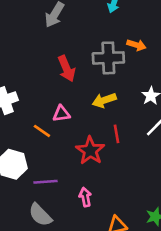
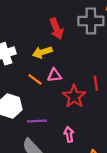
yellow arrow: (104, 100) -> (42, 52), moved
pink triangle: (61, 114) -> (54, 75), moved

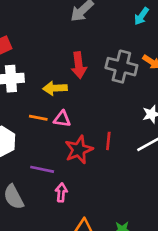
orange line: (35, 79) -> (38, 118), turned -40
purple line: (37, 121) -> (42, 169), moved

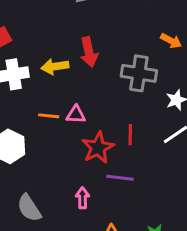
gray cross: (121, 67) -> (139, 73), moved
yellow arrow: (55, 88) -> (55, 66), moved
purple line: (42, 169) -> (120, 178), moved

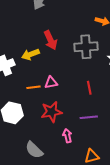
red star: (98, 148) -> (51, 112), moved, turned 30

